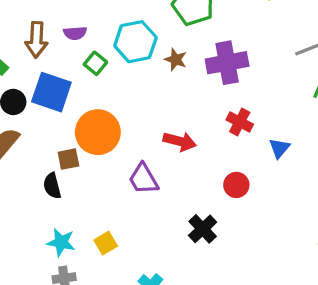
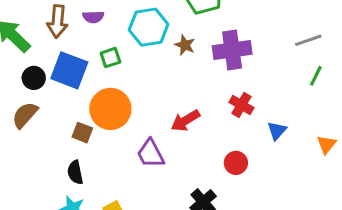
green square: (95, 63) -> (110, 58), moved, turned 30
red arrow: (180, 141) -> (185, 120), turned 132
brown square: (68, 159) -> (82, 133), turned 30
black semicircle: (52, 186) -> (75, 172), moved

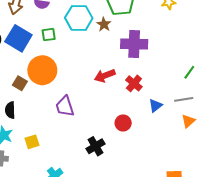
gray line: (308, 40) -> (184, 99), moved
brown star: (185, 45) -> (104, 24), moved
red arrow: (185, 120) -> (105, 76), moved

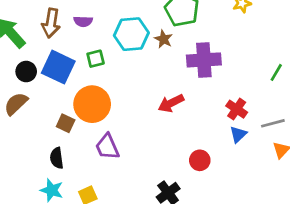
green line: (189, 72) -> (276, 72), moved
red cross: (134, 83) -> (237, 109), moved
purple trapezoid: (65, 106) -> (107, 147), moved

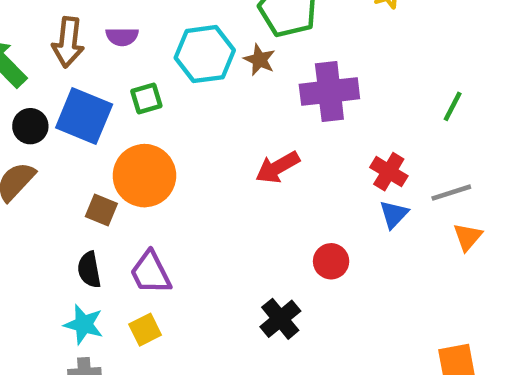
purple trapezoid: (107, 147) -> (151, 273), moved

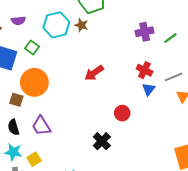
purple cross: (329, 91) -> (145, 32), moved, size x0.7
green square: (146, 98) -> (32, 48), turned -32
green line: (453, 106) -> (170, 38), turned 32
yellow square: (145, 330) -> (34, 159), moved

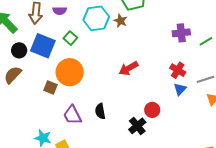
black semicircle: (13, 127) -> (100, 111), moved
black cross: (102, 141) -> (137, 126), moved

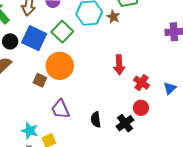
green square: (70, 38) -> (62, 32), size x1.5
red arrow: (129, 68) -> (119, 65), turned -66
red cross: (178, 70) -> (142, 83), moved
black semicircle: (100, 111) -> (96, 120), moved

